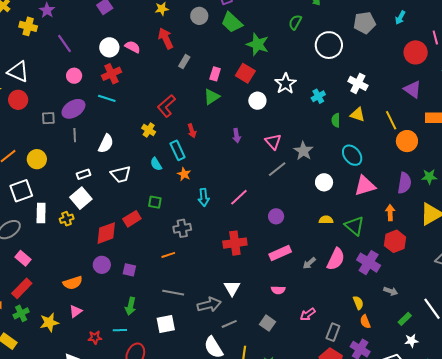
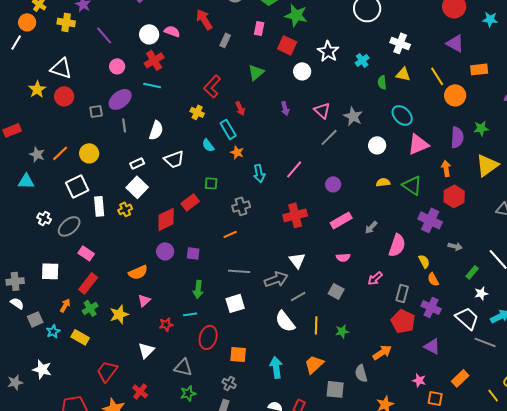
pink rectangle: (215, 74) -> (259, 28), moved
pink semicircle: (336, 259) -> (397, 245), moved

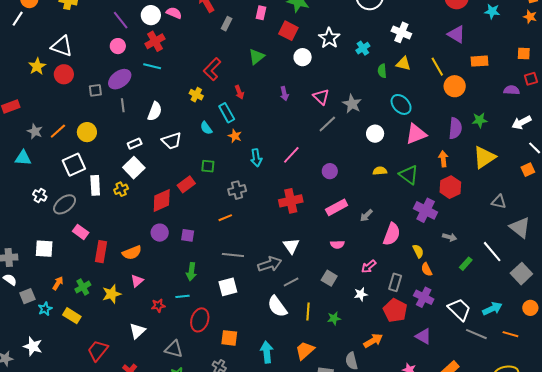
purple line: (104, 35) -> (121, 20), moved
red rectangle: (88, 283) -> (101, 252), moved, turned -30
white star: (481, 293) -> (361, 294), moved

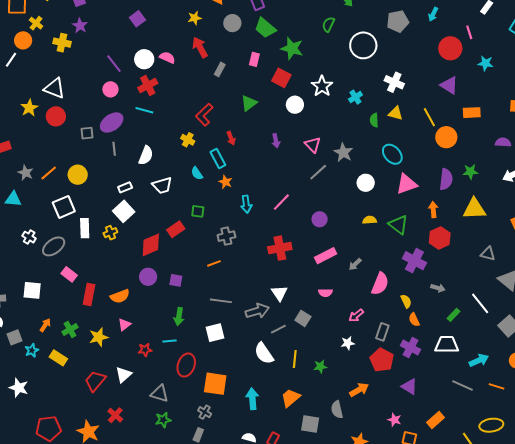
yellow triangle: (484, 157) -> (474, 209), turned 30
gray square: (329, 278) -> (303, 318), moved
white trapezoid: (459, 310) -> (447, 345), moved, turned -45
orange square: (229, 338) -> (215, 384), size x1.4
red trapezoid: (98, 351) -> (95, 381), moved

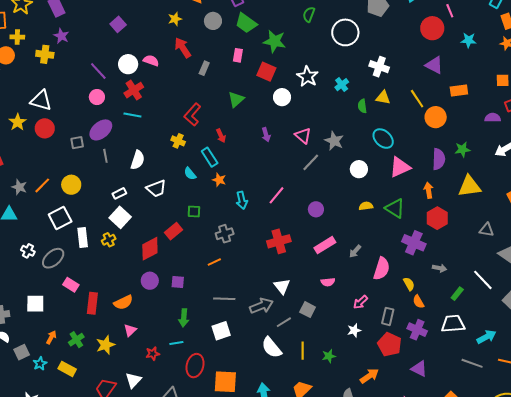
yellow cross: (36, 23) -> (17, 37), turned -32

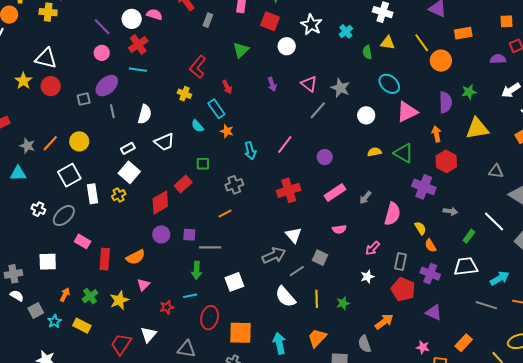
gray line: (224, 299) -> (210, 247), moved

